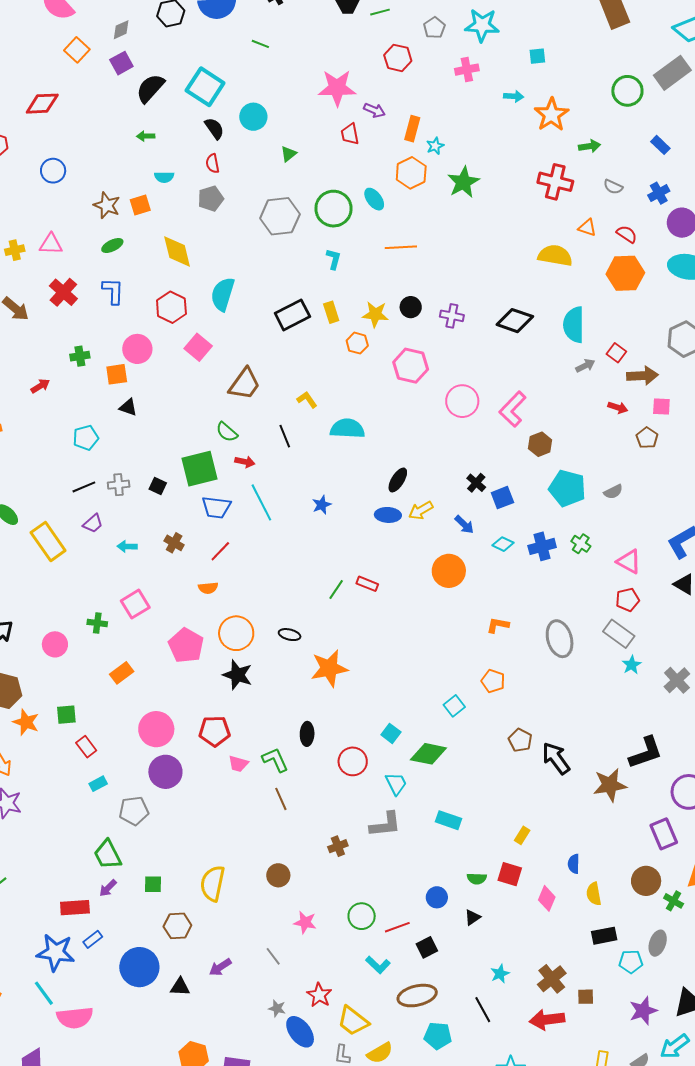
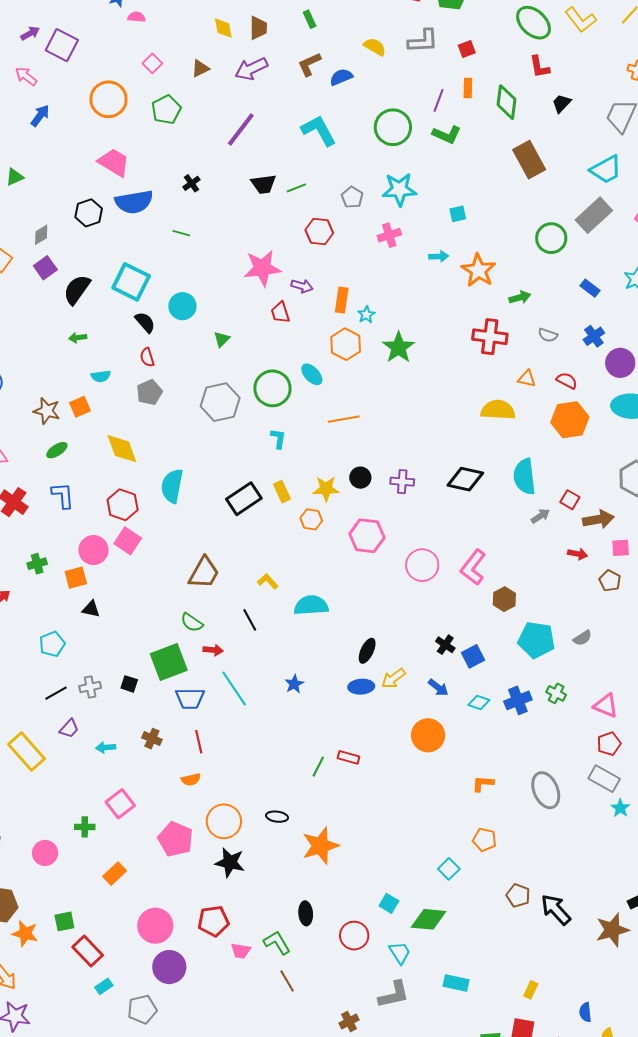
pink square: (198, 347) -> (128, 541), moved
red line: (220, 551) -> (199, 742), turned -50
red rectangle: (86, 747) -> (88, 951), size x1.4

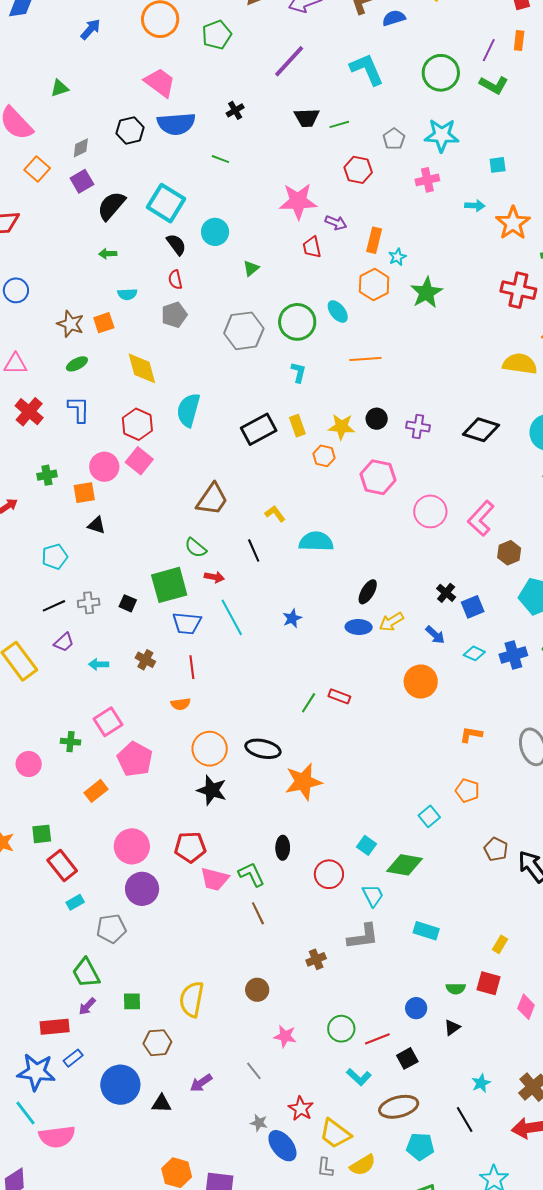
black ellipse: (277, 817) -> (263, 749), size x1.6
pink pentagon: (175, 839) -> (135, 759), moved
pink trapezoid: (241, 951) -> (215, 879), size x1.4

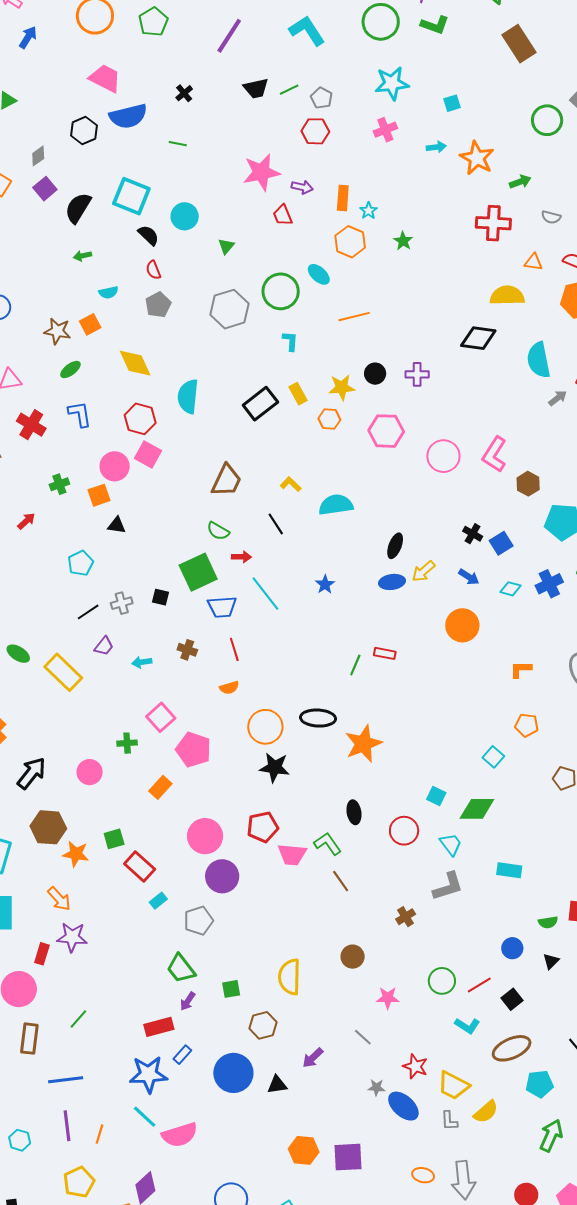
gray pentagon: (394, 139) -> (322, 98), moved
green star: (426, 293) -> (403, 241), size x0.6
black diamond: (481, 430) -> (478, 338), moved

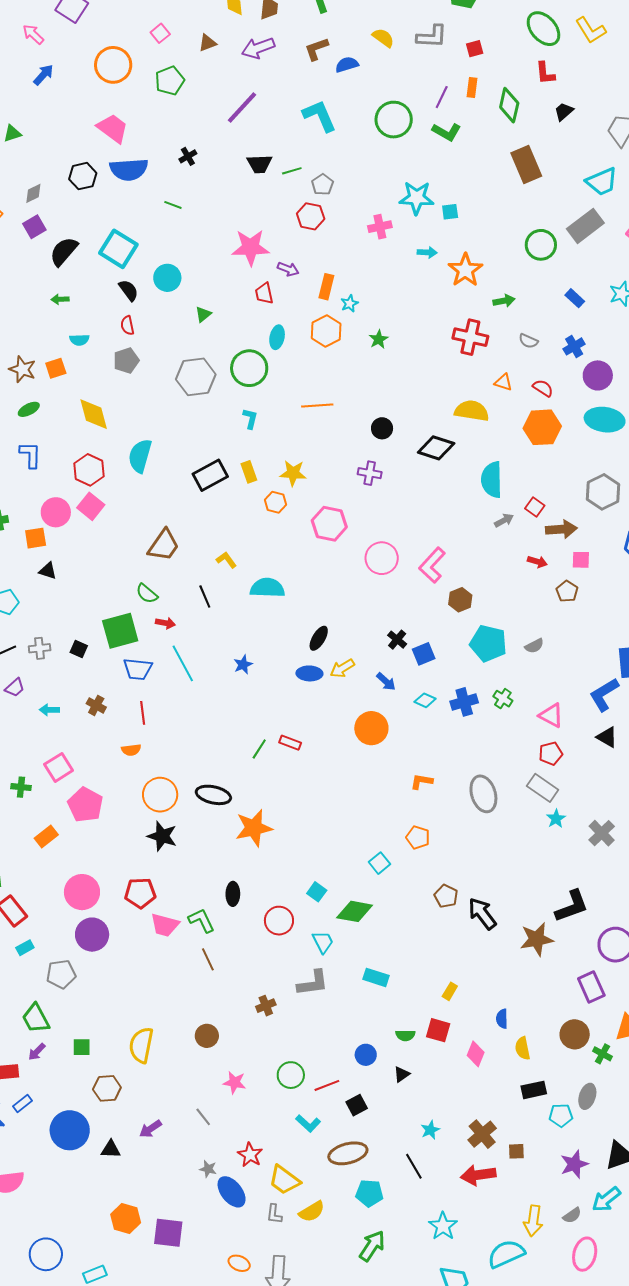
cyan star: (392, 83) -> (417, 198), moved
cyan ellipse: (319, 274) -> (277, 337), moved, turned 50
black circle: (375, 374) -> (382, 428), moved

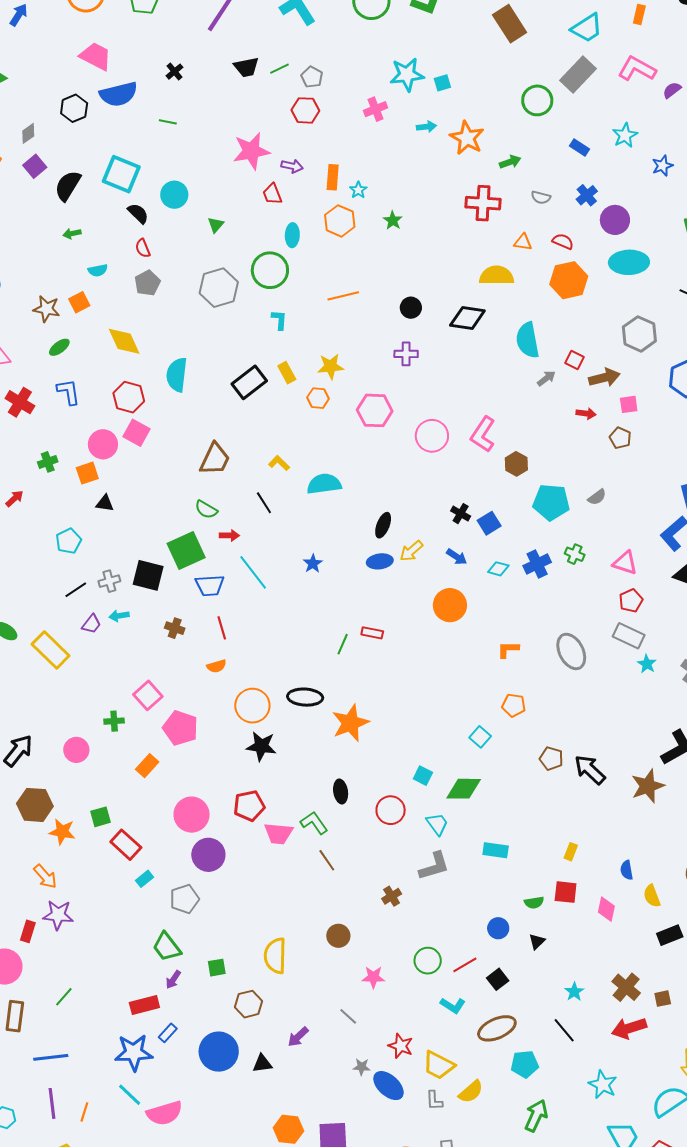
black square: (79, 649) -> (148, 575), size x1.8
cyan arrow: (49, 710) -> (119, 616), moved

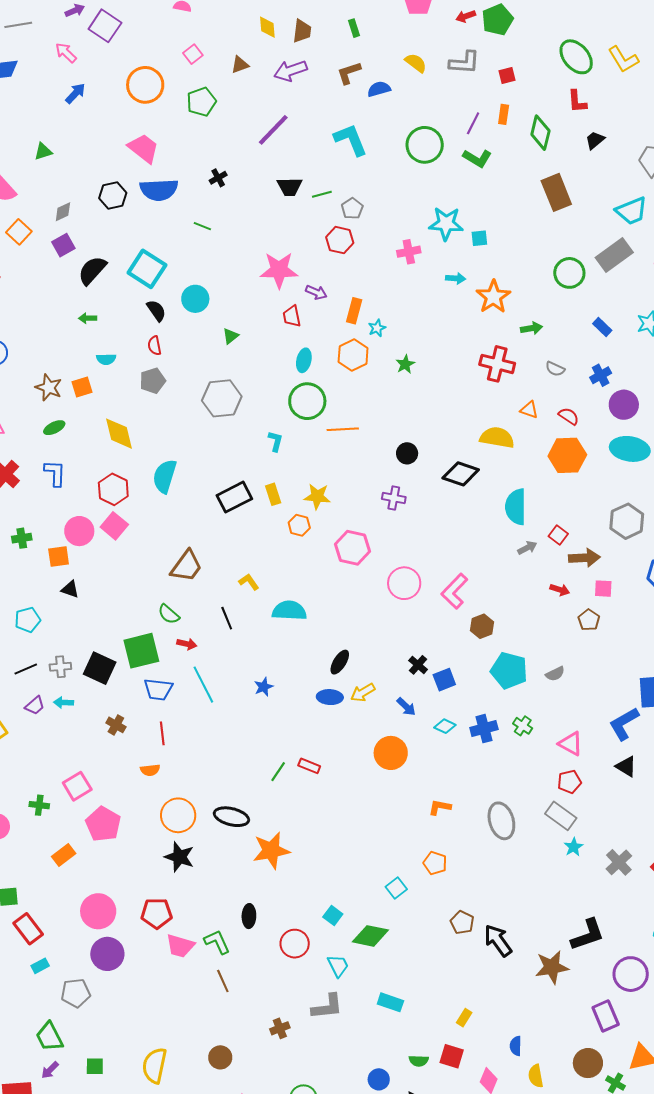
green circle: (270, 270) -> (307, 401), moved

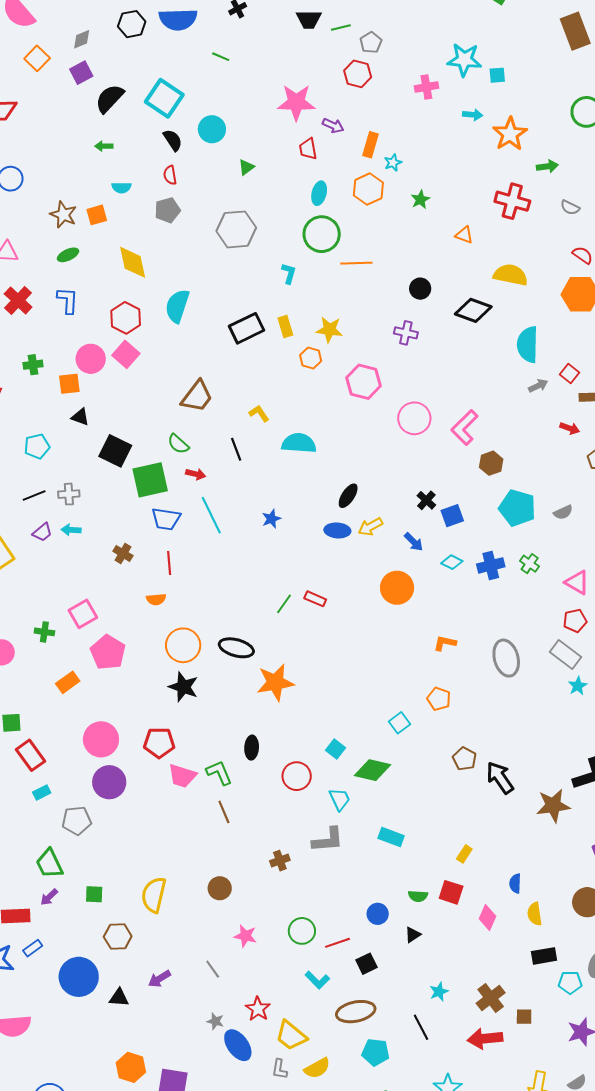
orange triangle: (529, 410) -> (464, 235), moved
black square: (100, 668) -> (115, 451), moved

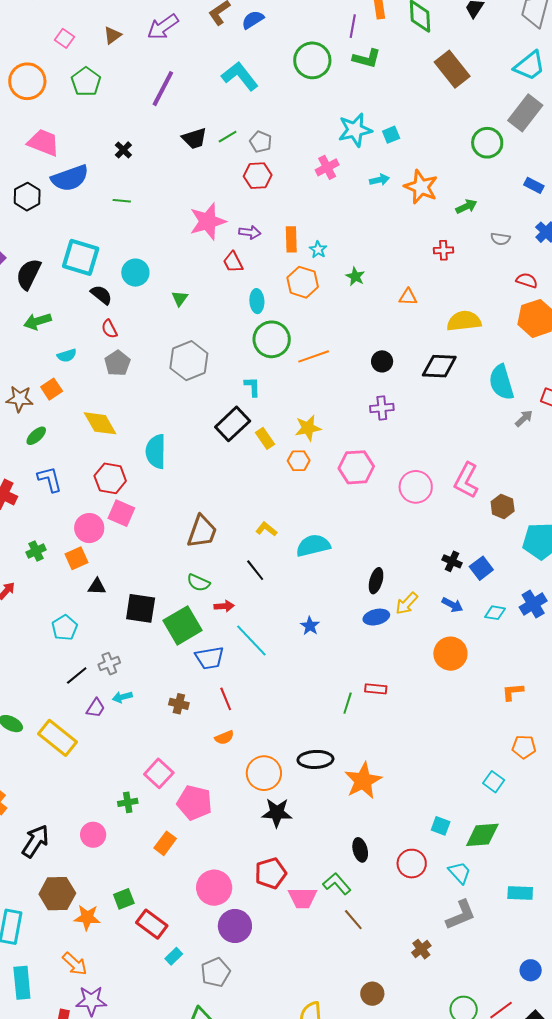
green arrow: (104, 146) -> (37, 321), size x1.5
red cross: (512, 201) -> (443, 250), size x0.6
black rectangle: (247, 328) -> (233, 424), moved

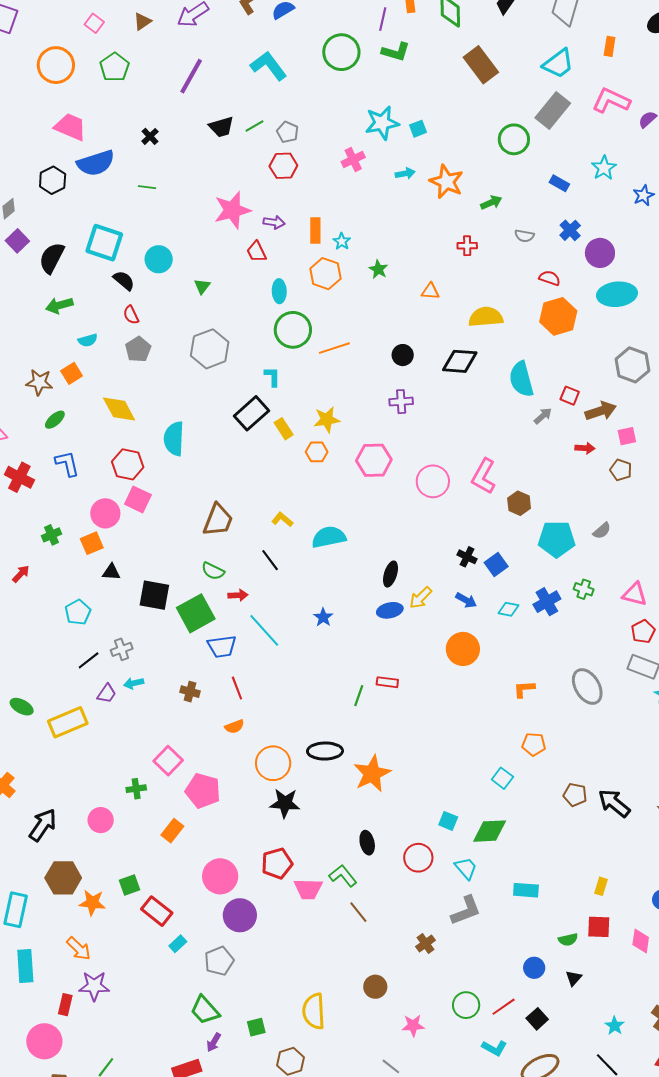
yellow rectangle: (58, 738) -> (68, 722), turned -63

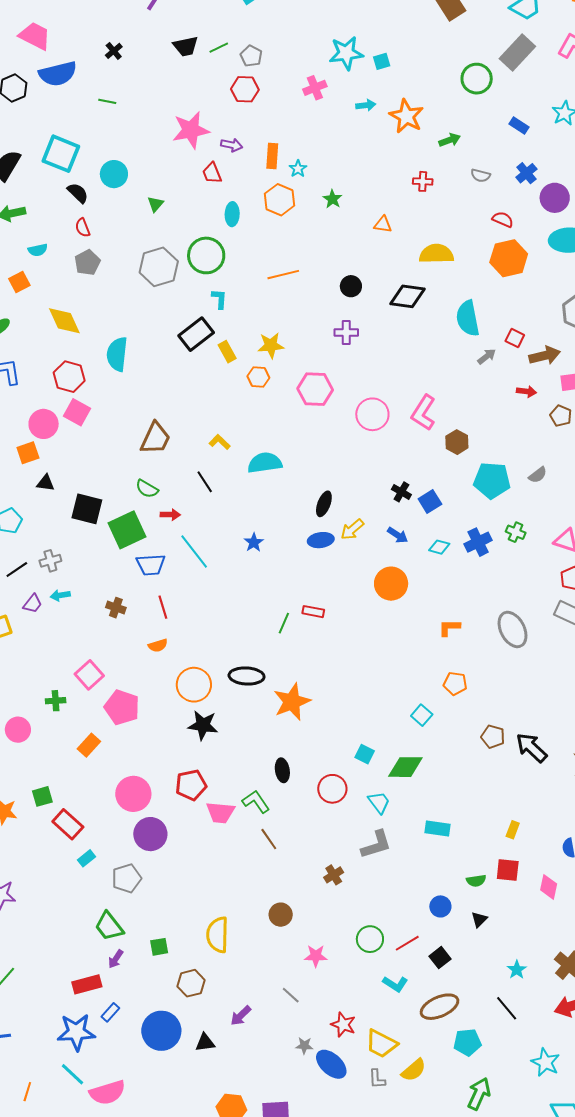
green circle: (293, 330) -> (206, 255), moved

